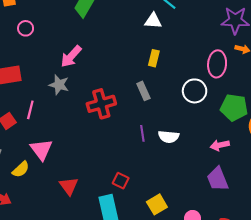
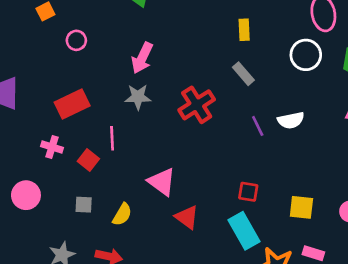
pink triangle: (41, 150) -> (162, 182), moved
yellow square: (157, 204) -> (301, 207), turned -36

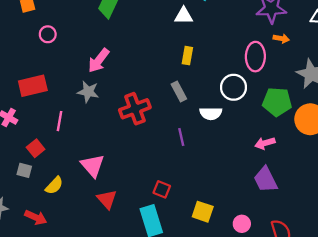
white semicircle: (291, 120) -> (211, 113), moved
red square: (88, 160) -> (36, 148), moved

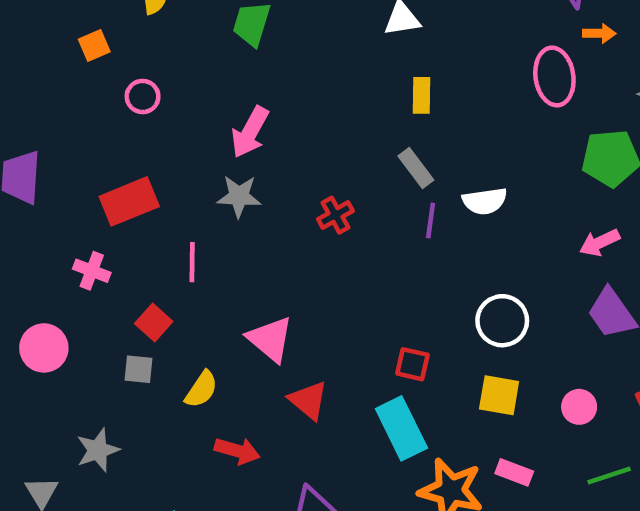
white circle: (234, 87) -> (502, 321), moved
red cross: (135, 109) -> (335, 215), size x0.6
purple line: (181, 137) -> (431, 220), moved, turned 30
red arrow: (36, 217) -> (237, 451), moved

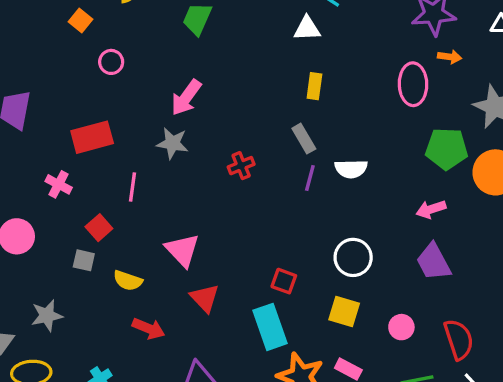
orange square: (94, 45) -> (81, 20), turned -35
yellow semicircle: (201, 389) -> (128, 281), turned 68

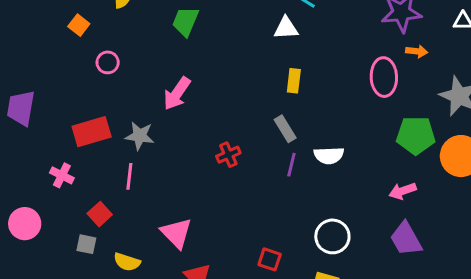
gray star: (172, 143) -> (140, 136), moved

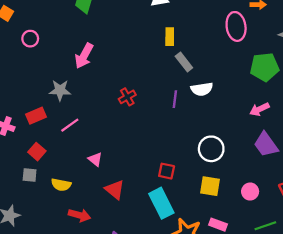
gray rectangle: (285, 129) -> (184, 62), moved
red rectangle: (92, 132) -> (36, 116), moved, size x0.7
pink line: (129, 176) -> (70, 125), moved, turned 54
pink triangle: (176, 233) -> (95, 159), size x0.6

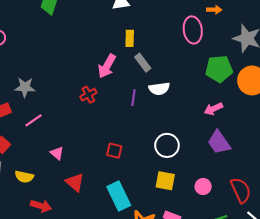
pink arrow: (84, 56) -> (107, 66), moved
red square: (167, 171) -> (114, 151), moved

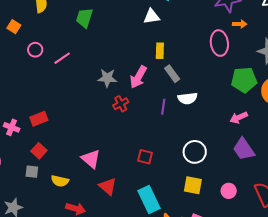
gray star: (25, 87) -> (107, 78), moved
pink line: (33, 120) -> (62, 58), moved
pink triangle: (57, 153) -> (91, 159), size x1.5

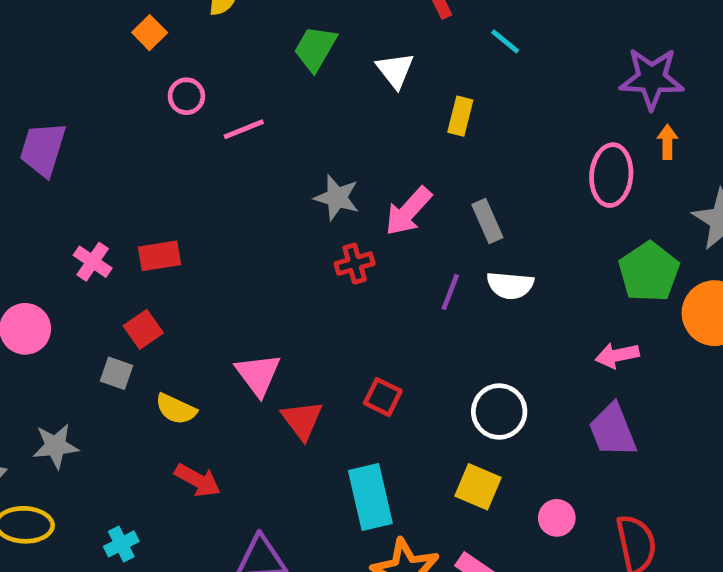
white triangle: (152, 16) -> (395, 70), moved, turned 48
orange arrow: (240, 24) -> (667, 142), turned -104
yellow rectangle: (160, 51) -> (460, 116), moved
green pentagon: (244, 80) -> (649, 272), turned 30
red triangle: (108, 186) -> (302, 420), moved

